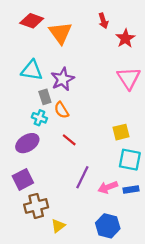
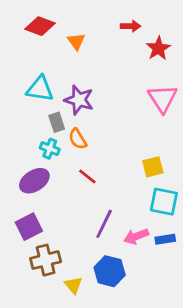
red arrow: (103, 21) -> (130, 26), turned -72
orange triangle: (60, 33) -> (76, 41), size x0.6
purple star: (63, 79) -> (79, 100), turned -30
yellow triangle: (58, 226) -> (73, 285), turned -32
blue hexagon: (108, 226) -> (110, 271), moved

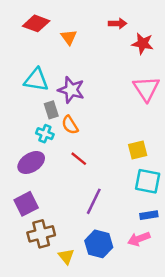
red star: (158, 48) -> (143, 44), turned -30
pink arrow: (136, 236) -> (139, 239), moved

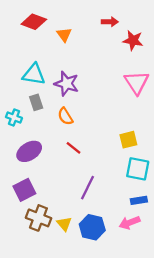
gray rectangle: (51, 110) -> (36, 102), moved
cyan cross: (45, 134) -> (14, 118), moved
brown cross: (41, 234) -> (38, 218), turned 35
yellow triangle: (66, 256) -> (64, 224), moved

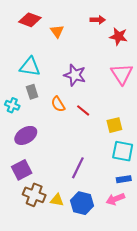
purple star: (66, 84) -> (75, 75), moved
red line: (73, 148) -> (83, 110), moved
yellow triangle: (64, 224) -> (57, 200), turned -40

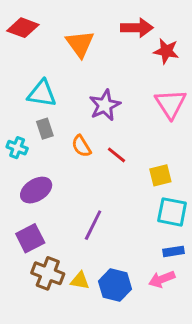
red diamond: (30, 20) -> (23, 28), moved
red arrow: (98, 20) -> (137, 28), size x1.5
orange triangle: (57, 31) -> (80, 44), size x1.5
purple star: (75, 75) -> (105, 105), turned 30
purple line: (78, 168) -> (93, 225), moved

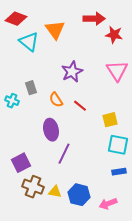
cyan triangle: (42, 94) -> (29, 42), moved, turned 30
purple ellipse: (36, 190) -> (51, 130), moved, turned -70
pink arrow: (162, 279) -> (108, 204), moved

